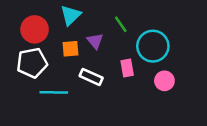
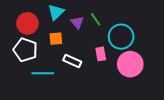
purple triangle: (95, 41) -> (77, 22), moved
white pentagon: (32, 63) -> (25, 50), turned 30
pink circle: (164, 81) -> (130, 64), size x1.6

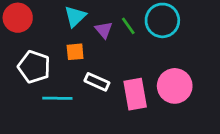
red circle: (27, 23) -> (18, 18), moved
cyan circle: (121, 37) -> (162, 20), moved
pink rectangle: (101, 54) -> (135, 94), moved, size x1.6

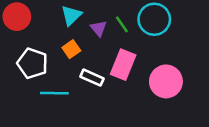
orange square: (75, 52) -> (71, 49), turned -30
pink rectangle: (135, 94) -> (123, 65), moved, turned 32

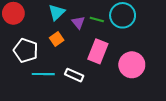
green line: (122, 24) -> (97, 19), turned -40
white rectangle: (92, 78) -> (74, 75), moved

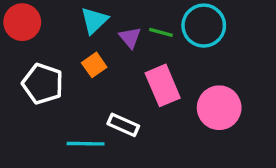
pink rectangle: (98, 51) -> (163, 85), turned -45
cyan line: (43, 74) -> (86, 144), moved

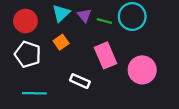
red circle: (22, 22) -> (25, 21), moved
purple triangle: (130, 38) -> (84, 15), moved
cyan line: (86, 144) -> (34, 93), moved

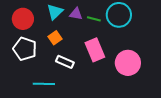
purple triangle: (84, 15) -> (76, 14), turned -40
white rectangle: (80, 81) -> (65, 62), moved
cyan line: (34, 93) -> (44, 84), moved

